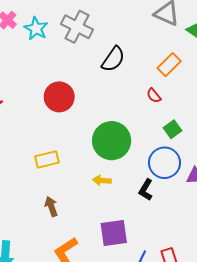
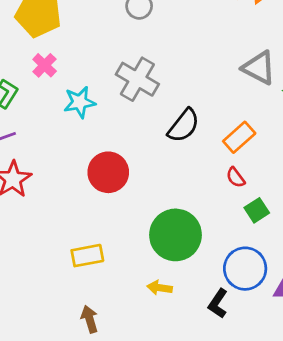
cyan star: (36, 28) -> (80, 102), moved, turned 30
orange rectangle: (169, 65) -> (239, 137), moved
green square: (173, 129) -> (257, 210), moved

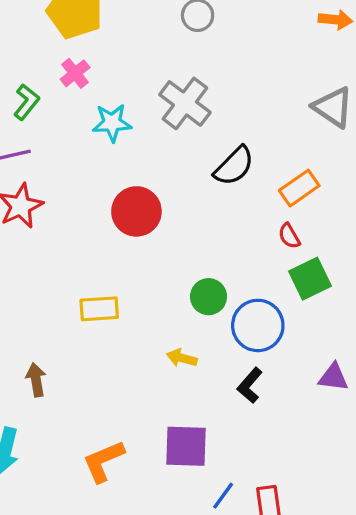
green square: (257, 210) -> (310, 279), size x1.4
green circle: (175, 235) -> (209, 297), size x0.6
blue circle: (245, 269) -> (258, 325), moved
brown arrow: (90, 319) -> (36, 380), moved

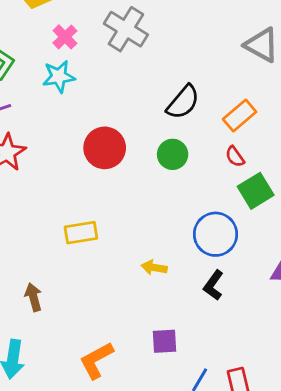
pink cross: (75, 73) -> (65, 37), moved
gray cross: (185, 103) -> (126, 29), moved
cyan star: (112, 123) -> (59, 76), moved
green circle: (209, 297) -> (173, 154), moved
purple square: (186, 446) -> (165, 341), size x0.7

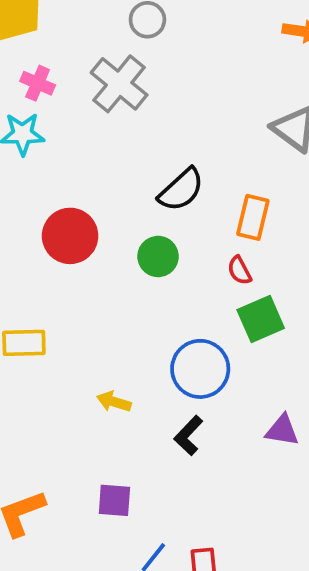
pink cross: (65, 37) -> (38, 83), turned -30
orange rectangle: (240, 116) -> (253, 217), turned -44

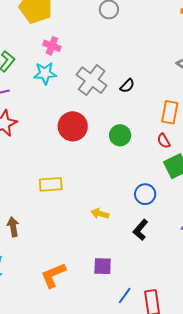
gray cross: (119, 84) -> (92, 80), moved
black semicircle: (181, 190) -> (127, 86), moved, size x0.6
blue circle: (200, 369) -> (145, 194), size x0.7

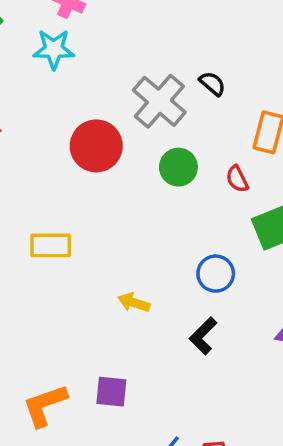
gray cross: (92, 80) -> (159, 101), moved
black semicircle: (127, 86) -> (212, 84), moved, turned -98
red semicircle: (164, 141) -> (237, 179), moved
purple square: (103, 266) -> (111, 392), moved

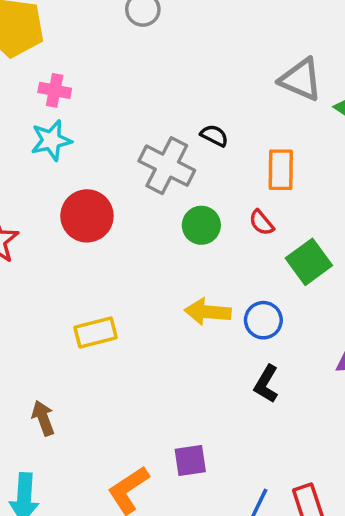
red circle: (96, 146) -> (87, 216), moved
yellow arrow: (134, 303) -> (208, 312), moved, size x1.4

